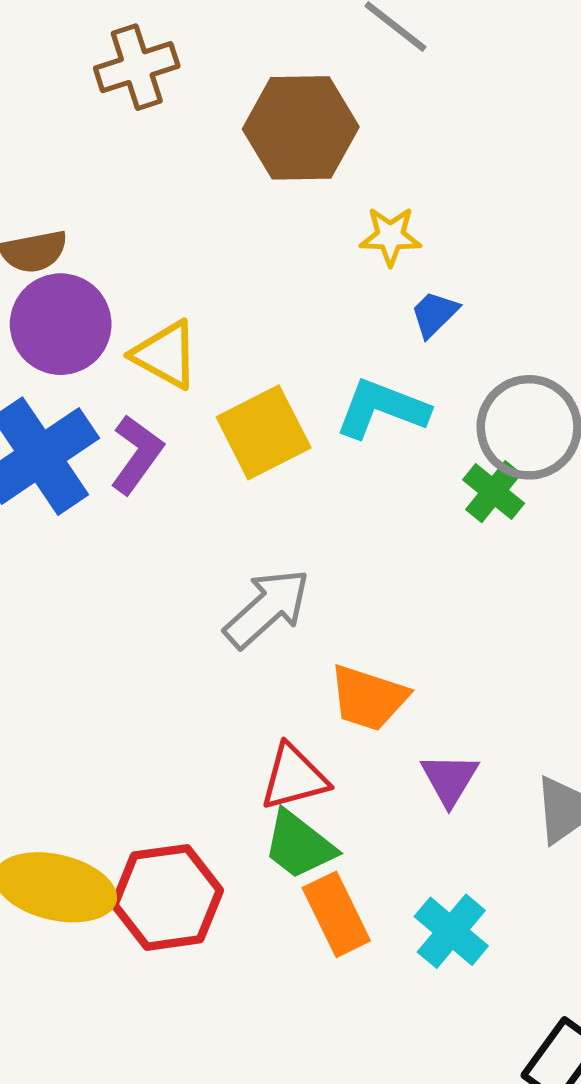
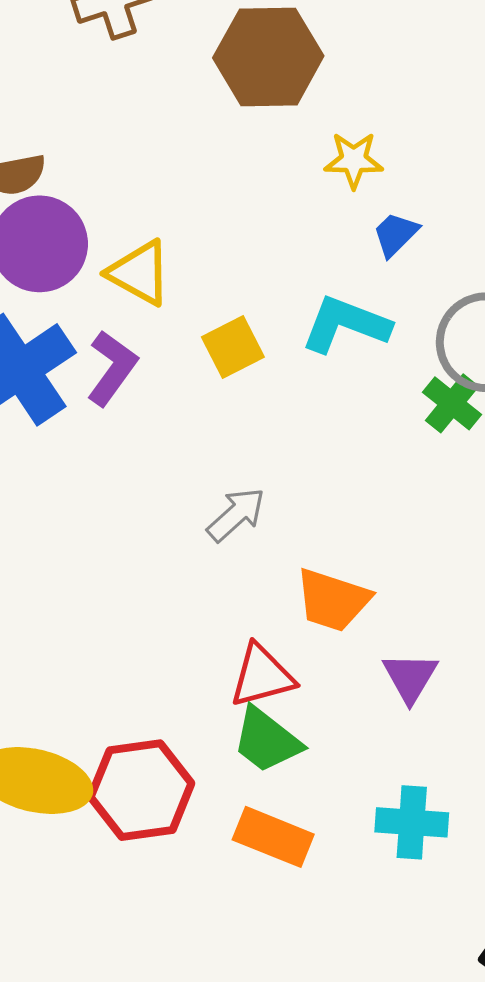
yellow square: (264, 432) -> (233, 347), size x0.7
gray arrow: (267, 608) -> (236, 515), size x0.7
orange rectangle: (336, 914) -> (273, 837), moved, turned -42
cyan cross: (451, 931) -> (412, 822), turned -36

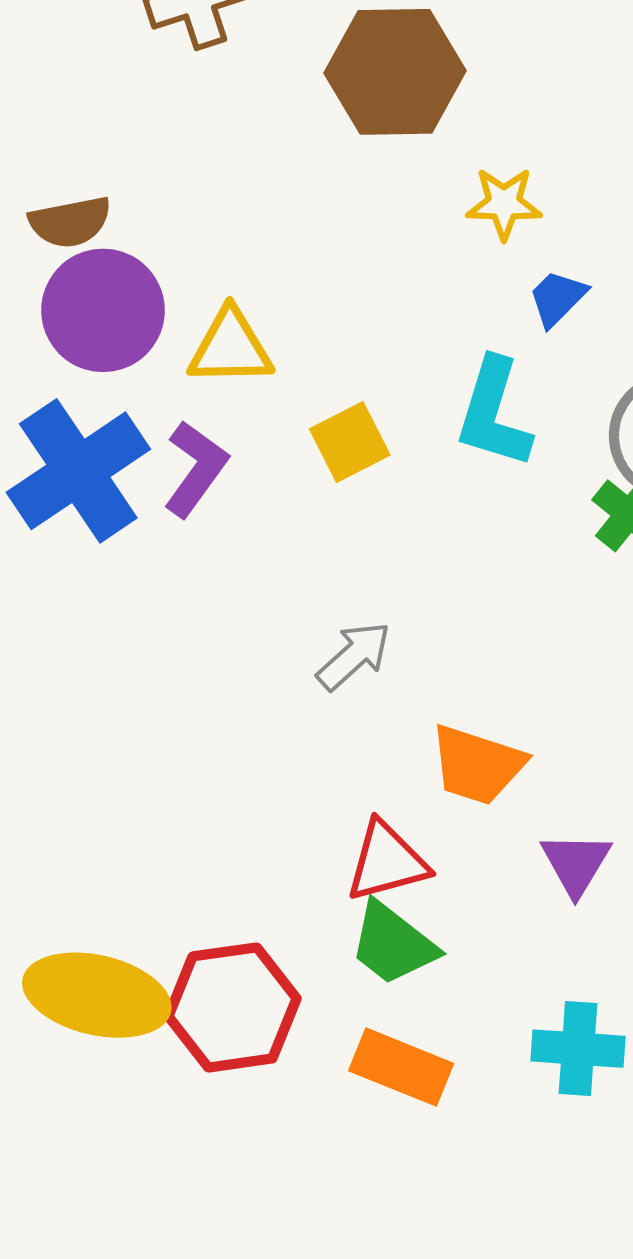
yellow triangle: (139, 273) -> (230, 347), turned -30
cyan L-shape: (346, 324) -> (494, 413), turned -94

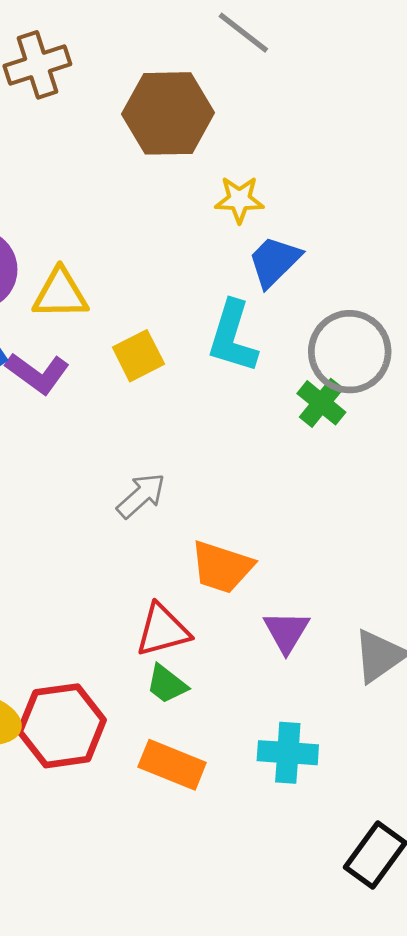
blue trapezoid: (557, 298) -> (274, 261), size x1.4
purple L-shape: (196, 469) -> (37, 373), turned 90
green trapezoid: (393, 944) -> (167, 684), size x0.7

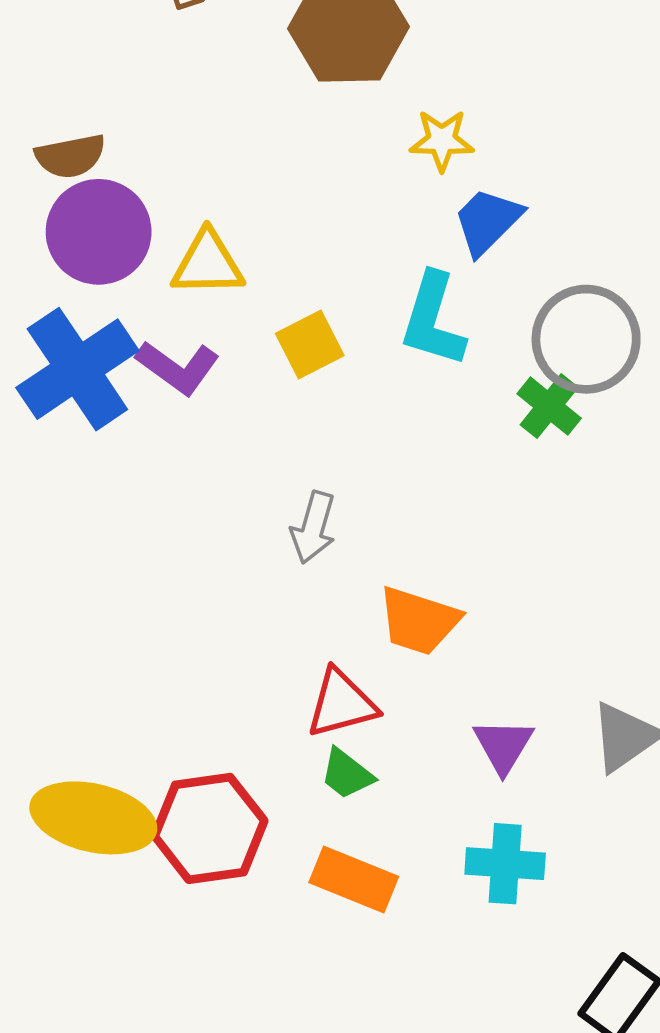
gray arrow: (141, 496) -> (313, 528), turned 148
purple triangle: (286, 632) -> (503, 746), moved

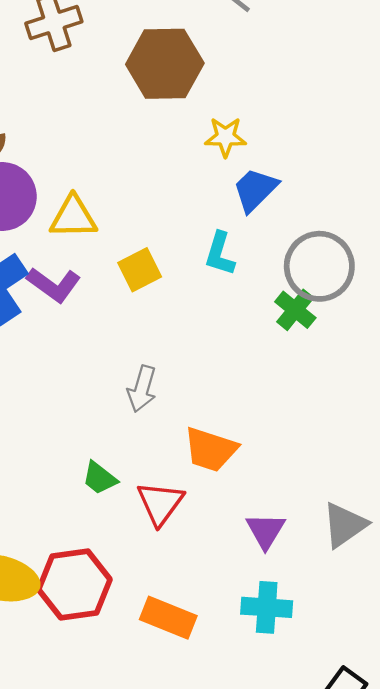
cyan L-shape: (433, 320) -> (220, 254), size x0.7
red triangle: (341, 704) -> (160, 503), turned -39
green trapezoid: (347, 774) -> (100, 478), moved

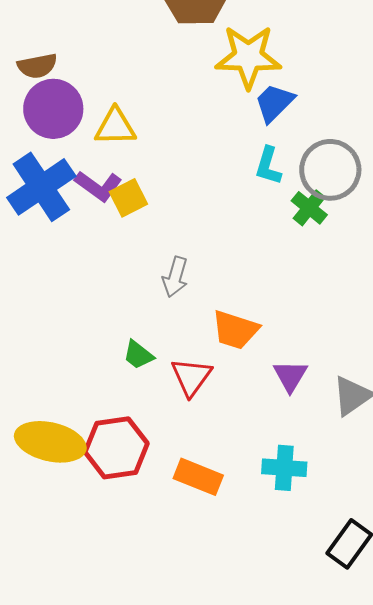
yellow star: (225, 137) -> (248, 57), size x1.8
cyan L-shape: (220, 254) -> (268, 166), moved
yellow square: (140, 270) -> (128, 198), moved
purple triangle: (266, 531) -> (290, 376), moved

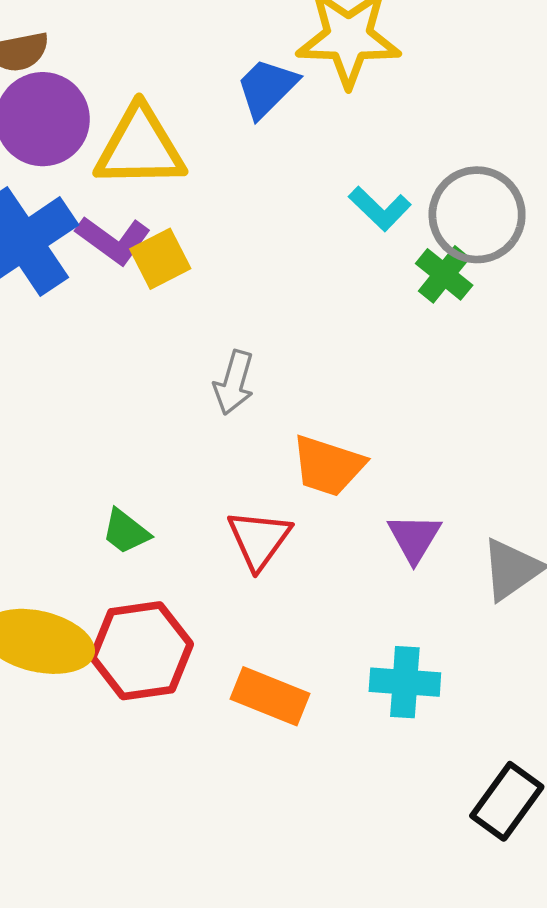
blue trapezoid: (274, 103) -> (267, 88), moved
yellow triangle: (115, 127) -> (140, 147), size x1.4
cyan L-shape: (268, 166) -> (380, 209), turned -63
green trapezoid: (138, 355) -> (126, 532), moved

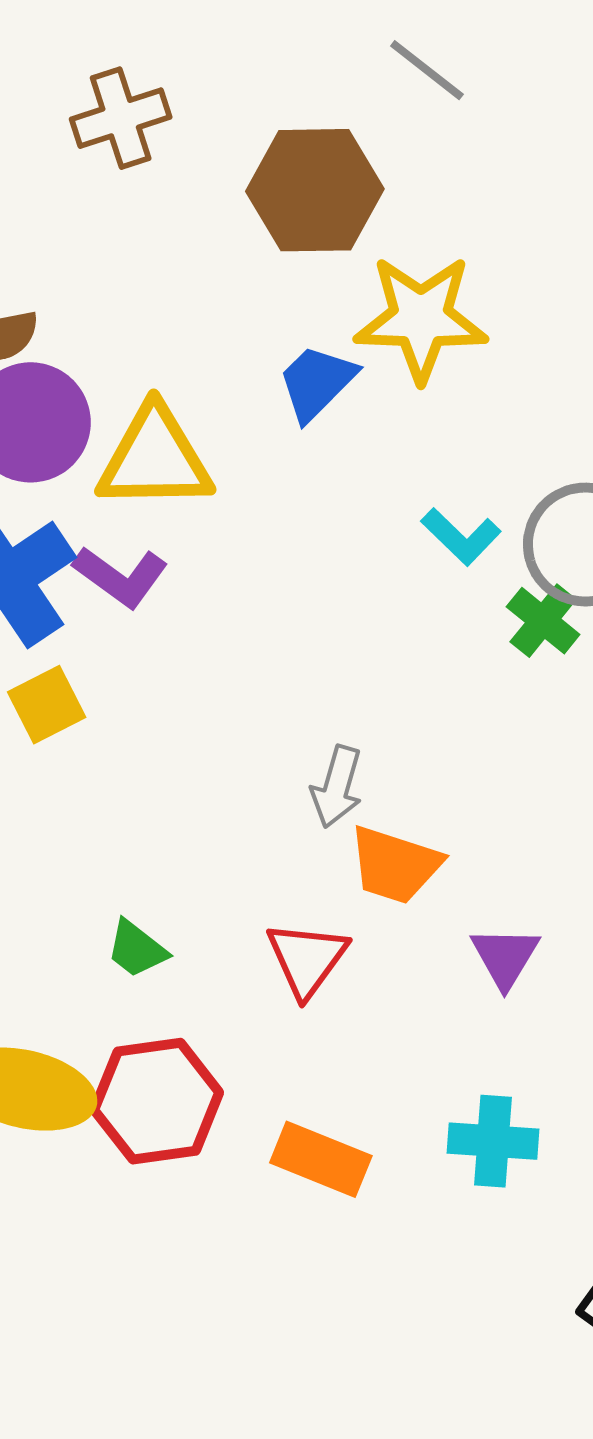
yellow square: (160, 259) -> (47, 705), moved
gray arrow: (234, 383) -> (337, 787), moved

